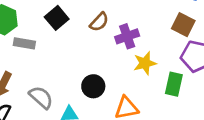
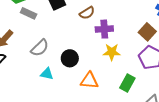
green rectangle: (174, 84) -> (127, 83), moved
gray semicircle: (41, 97) -> (40, 48), moved, turned 78

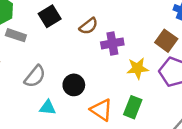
yellow star: (112, 52) -> (138, 68), moved
orange triangle: (89, 81) -> (101, 110), turned 36
green rectangle: (127, 83) -> (133, 107), moved

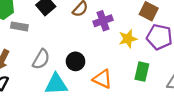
green rectangle: (133, 107) -> (142, 72), moved
cyan triangle: (48, 108) -> (56, 84), size x1.6

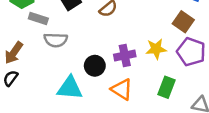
purple cross: (103, 21) -> (125, 56), moved
gray semicircle: (41, 59) -> (56, 40), moved, turned 54

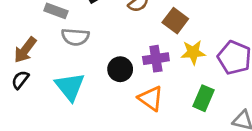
brown square: (183, 22) -> (175, 21), moved
cyan triangle: (70, 88) -> (70, 87), moved, turned 44

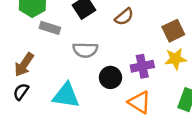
brown square: (175, 21) -> (173, 31), moved, turned 30
gray semicircle: (75, 37) -> (85, 50), moved
cyan triangle: (70, 87) -> (66, 95), turned -40

